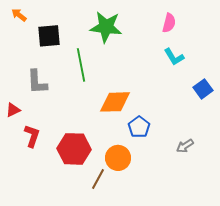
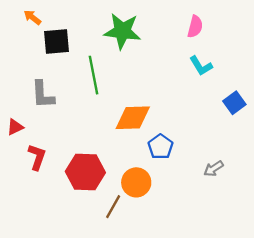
orange arrow: (19, 15) -> (32, 17), moved

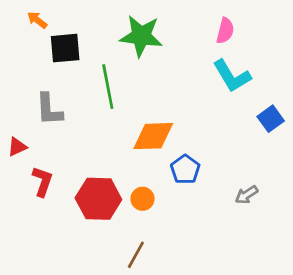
cyan L-shape: (201, 66) -> (232, 76), size x1.4
orange circle: (136, 182) -> (142, 199), moved, size x0.7
brown line: (113, 207) -> (136, 255), moved

